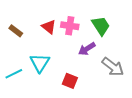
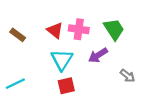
cyan triangle: (40, 63) -> (62, 60), moved
gray arrow: (113, 67) -> (127, 76), size x0.6
red square: (70, 81) -> (66, 86), moved, turned -35

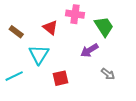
pink cross: (79, 29) -> (75, 14), moved
cyan triangle: (62, 60) -> (39, 54), moved
gray arrow: (127, 76) -> (108, 74), moved

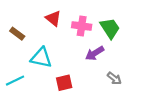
pink cross: (75, 14) -> (82, 26), moved
red triangle: (50, 28) -> (53, 18), moved
cyan triangle: (39, 54) -> (41, 58), turned -50

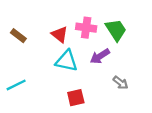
red triangle: (53, 18) -> (60, 34), moved
cyan triangle: (41, 58) -> (67, 61), moved
red square: (64, 83) -> (76, 98), moved

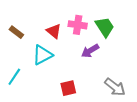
cyan triangle: (67, 61) -> (42, 55), moved, turned -40
gray arrow: (121, 83) -> (115, 87), moved, size x1.5
cyan line: (16, 85) -> (14, 77), turned -30

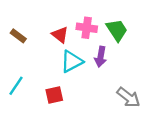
purple arrow: (90, 51) -> (101, 57), turned -48
cyan triangle: (42, 55) -> (72, 61), moved
red square: (68, 88) -> (54, 95), moved

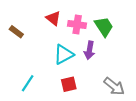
red triangle: (60, 35) -> (53, 18), moved
cyan line: (16, 86) -> (28, 83), moved
red square: (54, 95) -> (69, 84), moved

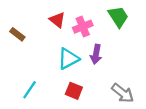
pink cross: (77, 25) -> (83, 27), turned -30
green trapezoid: (104, 27) -> (118, 17), moved
red square: (69, 84) -> (74, 91), turned 35

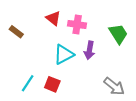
green trapezoid: (118, 17) -> (118, 34), moved
pink cross: (83, 27) -> (77, 25), turned 30
red square: (74, 91) -> (52, 84), moved

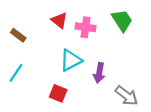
green trapezoid: (118, 34) -> (122, 20), moved
purple arrow: (89, 50) -> (99, 73), moved
cyan line: (28, 83) -> (16, 73), moved

